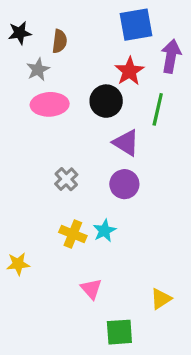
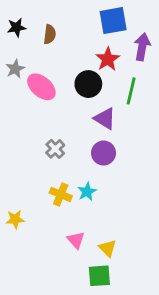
gray star: (38, 69) -> (15, 69), moved
pink ellipse: (50, 104) -> (41, 87), turned 44
yellow triangle: (161, 299) -> (108, 248), moved, turned -42

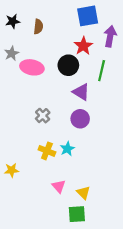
pink ellipse: (41, 87) -> (32, 67), turned -30

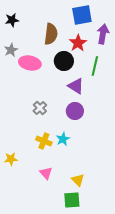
brown semicircle: (38, 27) -> (51, 34), moved, size x1.5
pink triangle: (59, 186) -> (46, 173), moved

